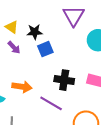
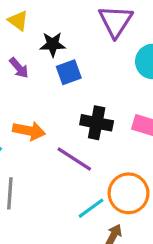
yellow triangle: (12, 27) -> (18, 21), moved

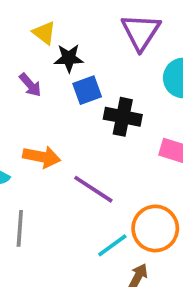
yellow triangle: (18, 21) -> (44, 33), moved
black cross: (97, 123) -> (123, 117), moved

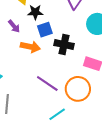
orange arrow: (42, 157) -> (30, 47), moved
orange circle: (155, 228) -> (78, 89), moved

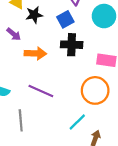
blue square: (45, 30) -> (65, 19), moved
purple line: (47, 84) -> (41, 91), moved

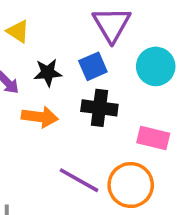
black star: (34, 15) -> (48, 73), moved
purple line: (41, 91) -> (79, 180), moved

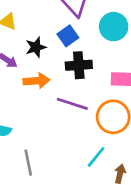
purple line: (79, 180) -> (72, 104), moved

